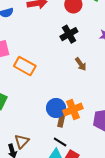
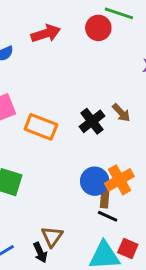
black cross: (69, 34) -> (92, 121), moved
black line: (60, 142) -> (108, 216), moved

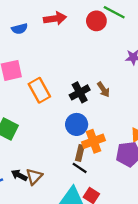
orange rectangle: (41, 127) -> (39, 90), turned 30
blue circle: (95, 181) -> (77, 124), moved
black arrow: (40, 252) -> (19, 175), moved, turned 133

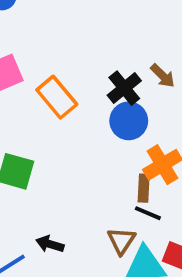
blue circle: (77, 124) -> (129, 121), moved
brown triangle: (34, 177) -> (121, 241), moved

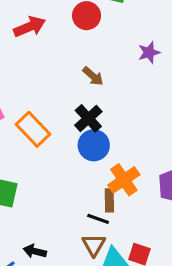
brown arrow: (163, 76) -> (93, 76), moved
black line: (148, 213) -> (98, 219), moved

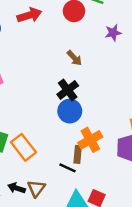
purple star: (149, 52) -> (113, 33), moved
orange rectangle: (33, 129) -> (23, 147), moved
brown triangle: (94, 245) -> (36, 188), moved

